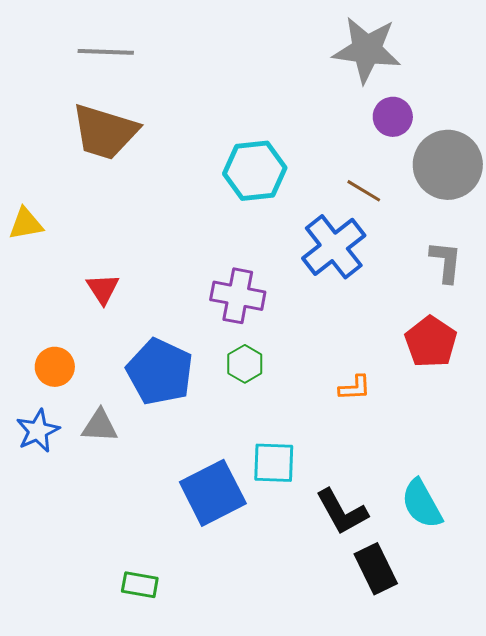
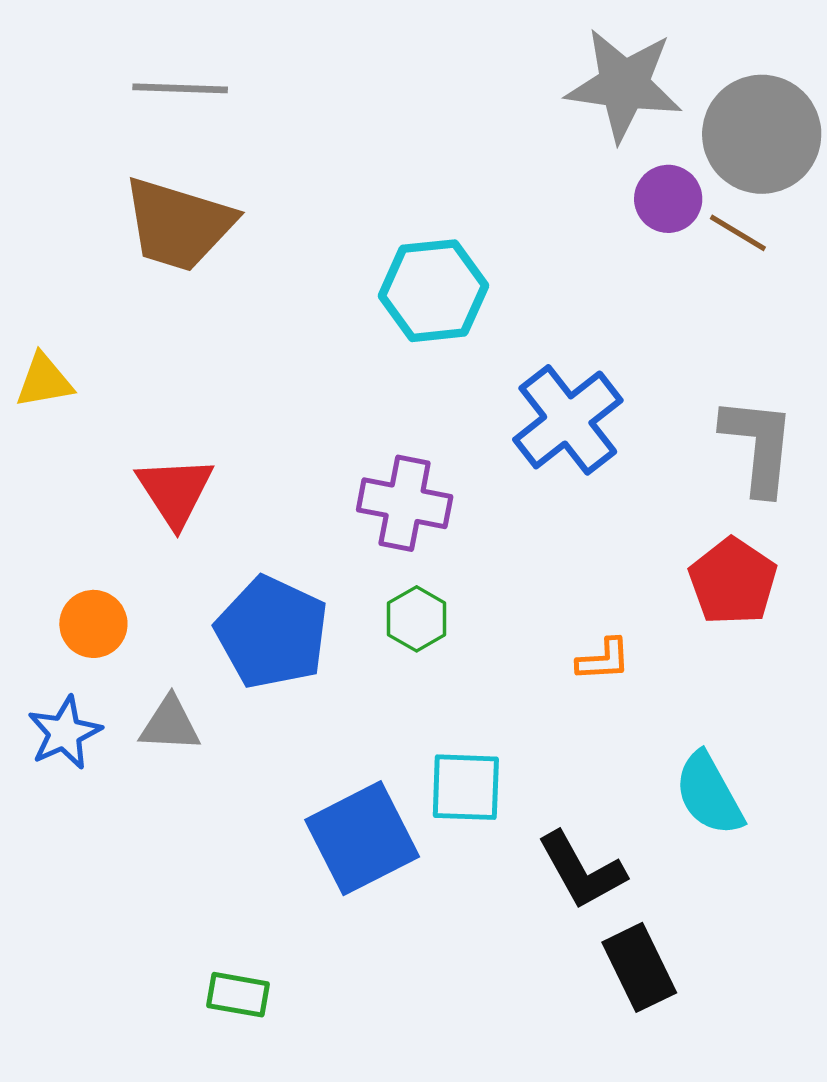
gray circle: (448, 165) -> (762, 134), moved
brown line: (364, 191) -> (738, 233), moved
gray L-shape: (446, 262) -> (758, 445), size x1.4
red triangle: (103, 289) -> (175, 491), size x1.4
cyan semicircle: (422, 504) -> (709, 794), moved

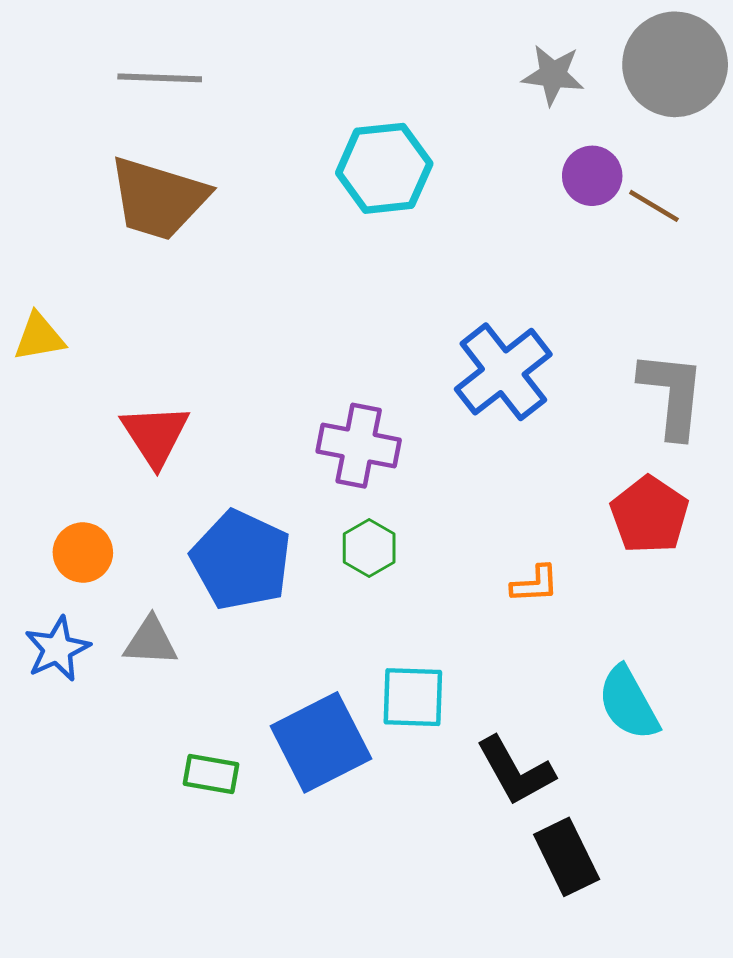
gray star: (624, 85) -> (553, 75), size x0.6
gray circle: (762, 134) -> (675, 64), moved
cyan hexagon: (434, 291) -> (384, 168), moved
green rectangle: (238, 995) -> (211, 774), moved

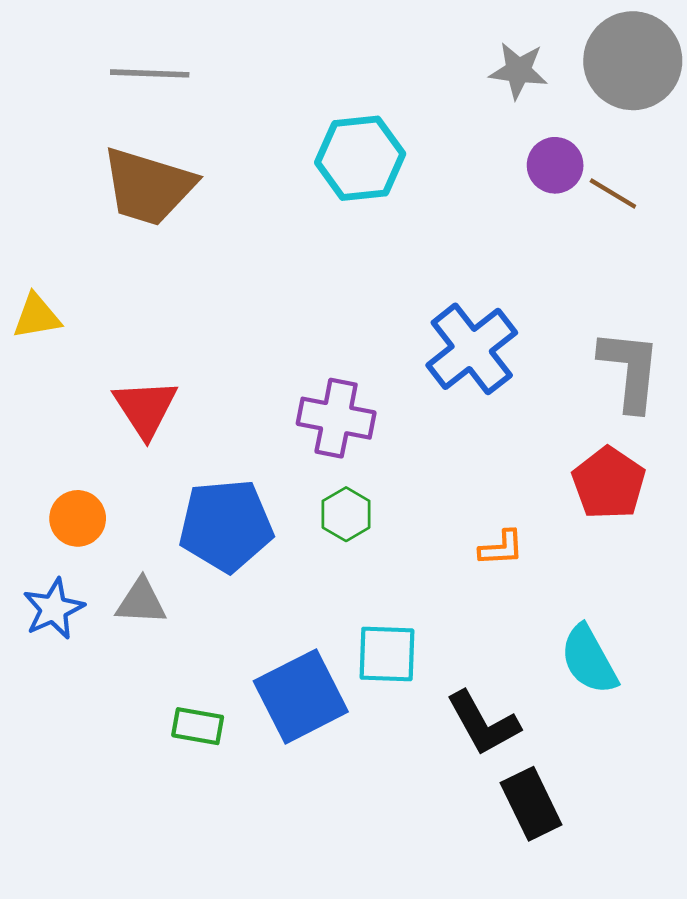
blue pentagon: (241, 560) -> (226, 525), turned -30

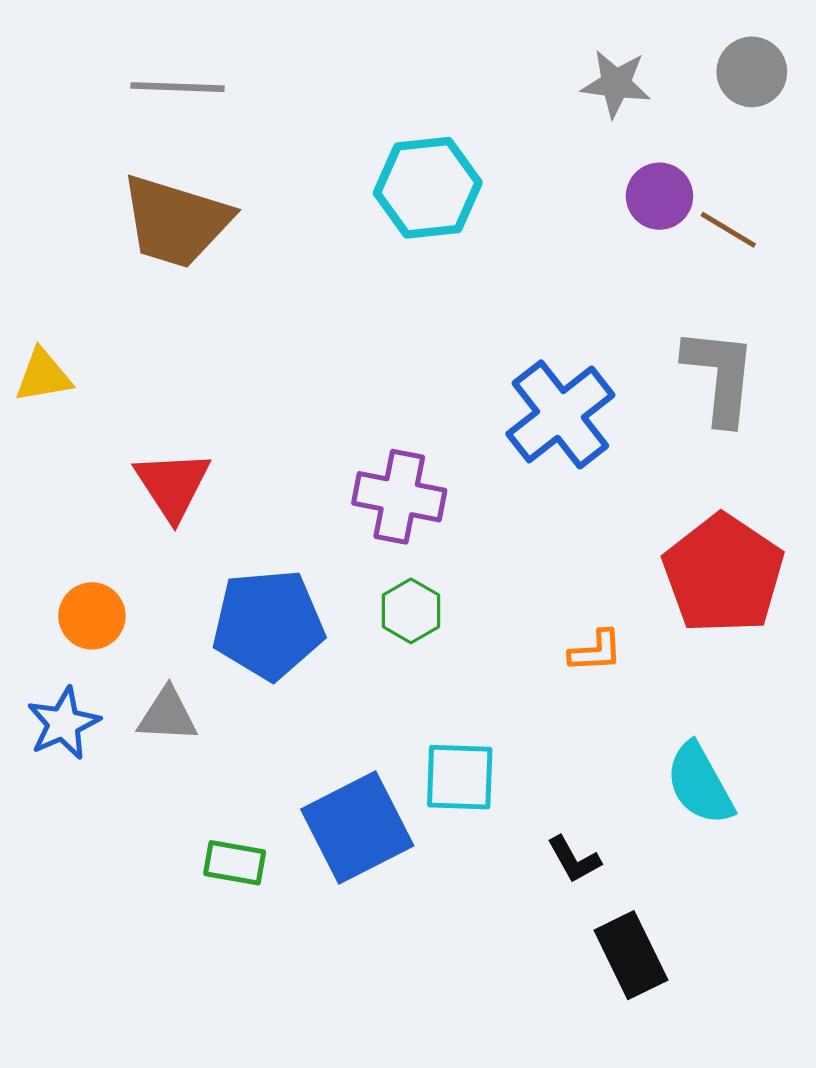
gray circle: (633, 61) -> (752, 72), size x0.6
gray L-shape: (630, 370) -> (720, 376), moved
red pentagon: (609, 483) -> (723, 574), size x1.4
black L-shape: (483, 723) -> (574, 859), size x0.6

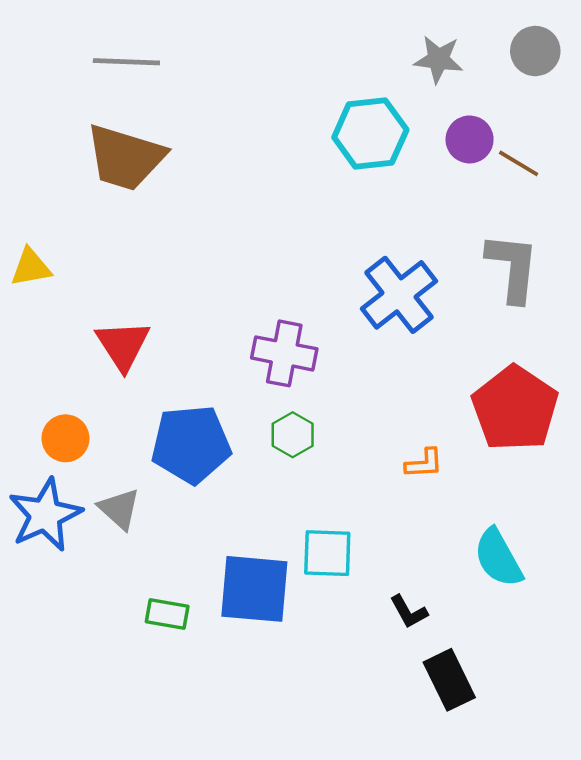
cyan hexagon: (428, 188) -> (370, 133), moved
gray triangle: (168, 715) -> (119, 509), turned 39
blue star: (63, 723) -> (45, 515), size x1.4
blue square: (357, 827) -> (254, 589), turned 32

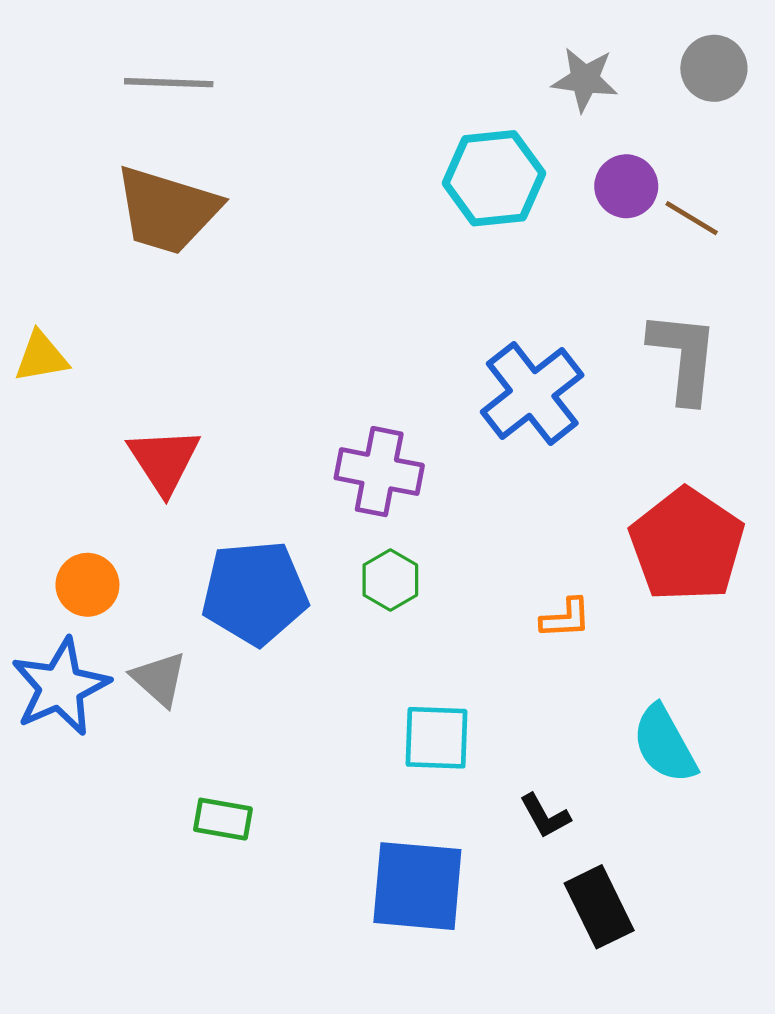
blue square: (254, 589) -> (417, 886), moved

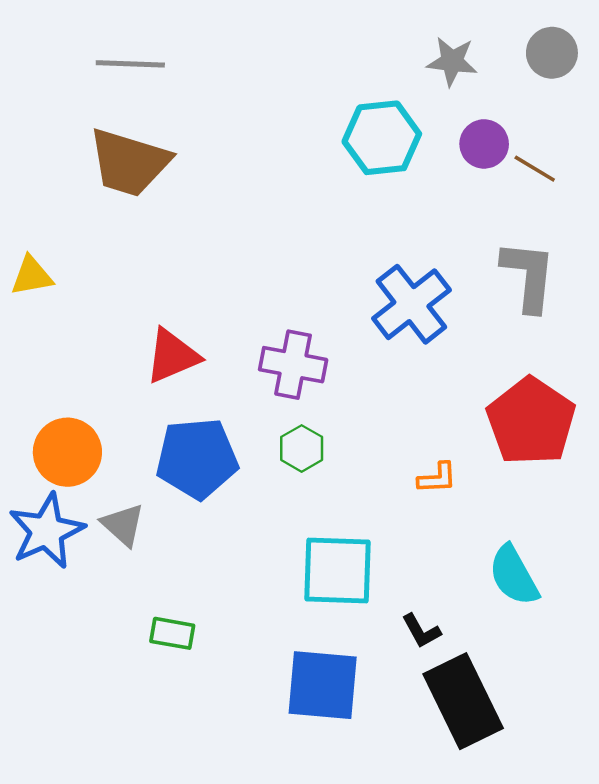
red triangle: (164, 460) -> (172, 356), moved, turned 40
orange circle: (87, 585) -> (67, 452), size x1.4
cyan square: (437, 738) -> (337, 570), size x1.4
black rectangle: (599, 907) -> (463, 701), size x1.5

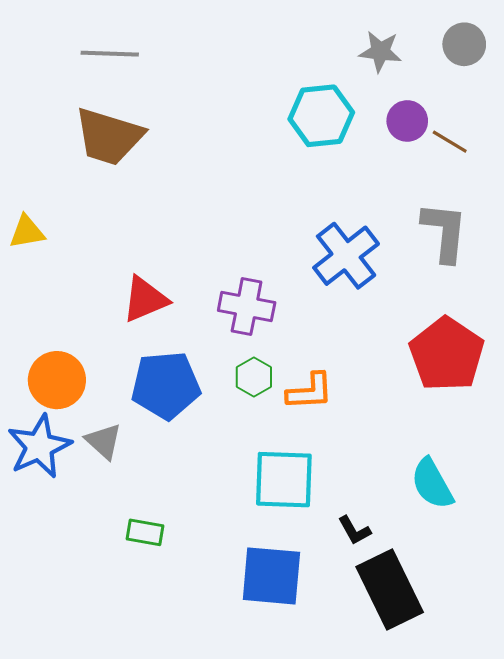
orange L-shape: (437, 478) -> (310, 391), moved, size x1.4

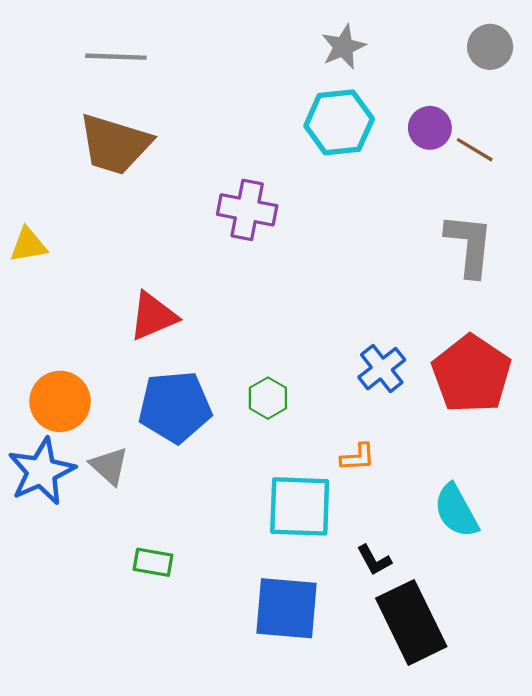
gray star: (380, 52) -> (343, 47), moved, turned -30
blue cross: (346, 256) -> (382, 369), moved, size x0.7
purple cross: (247, 306) -> (247, 210), moved
orange L-shape: (310, 391) -> (358, 457), moved, size x0.7

